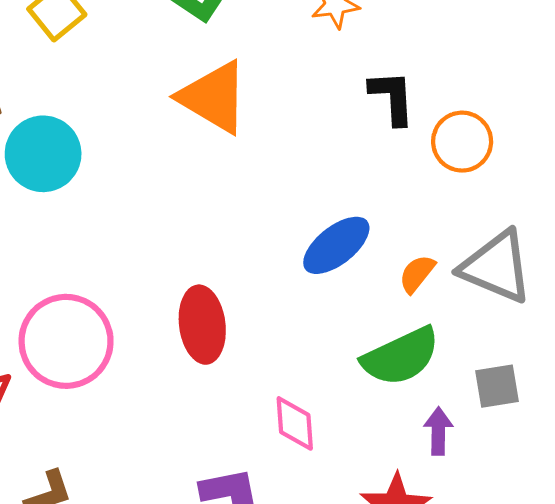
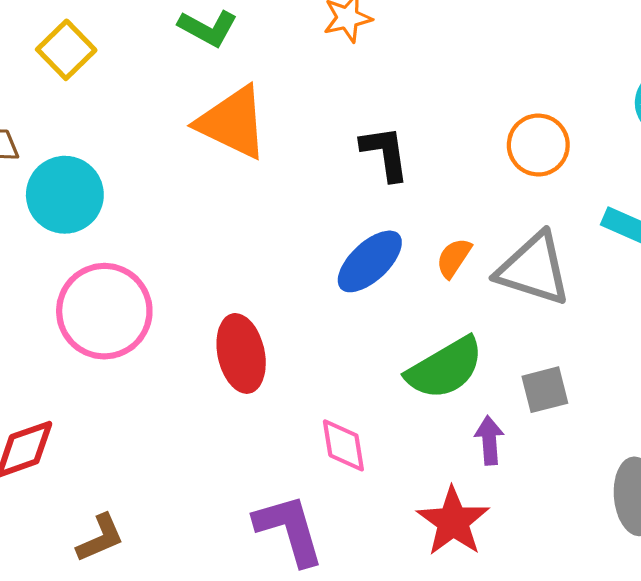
black L-shape: (392, 97) -> (385, 153), moved
orange circle: (462, 142) -> (538, 145), moved
orange semicircle: (417, 274) -> (454, 258), moved
pink circle: (66, 341) -> (104, 311), moved

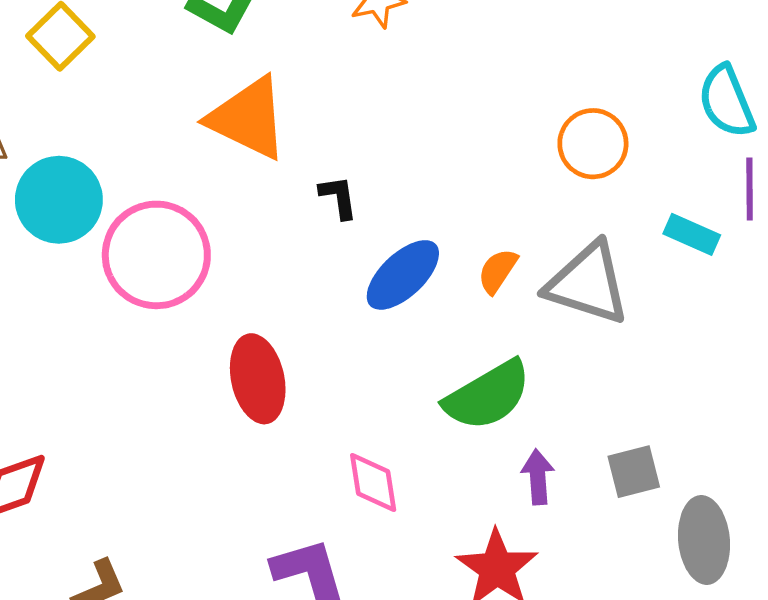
black L-shape: (385, 153) -> (338, 197), moved, size x0.7
pink circle: (104, 311) -> (156, 255), moved
gray square: (545, 390) -> (634, 472), moved

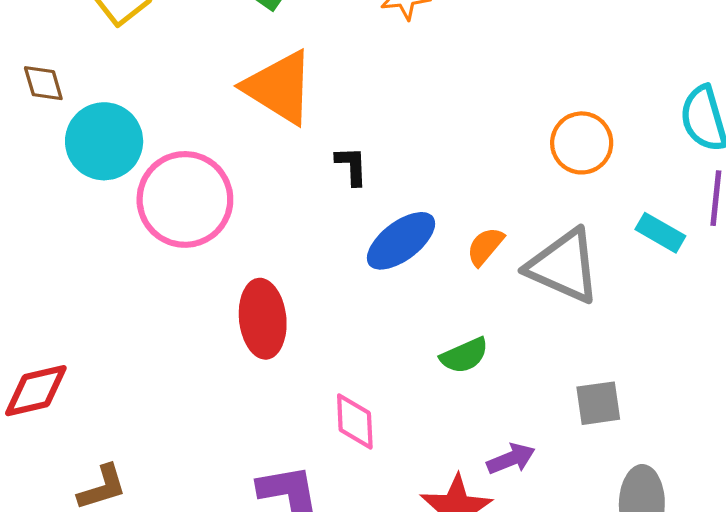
green semicircle: (488, 395) -> (464, 355), size x0.6
gray square: (634, 472) -> (598, 403), moved
purple arrow: (538, 477) -> (511, 459), moved, turned 66

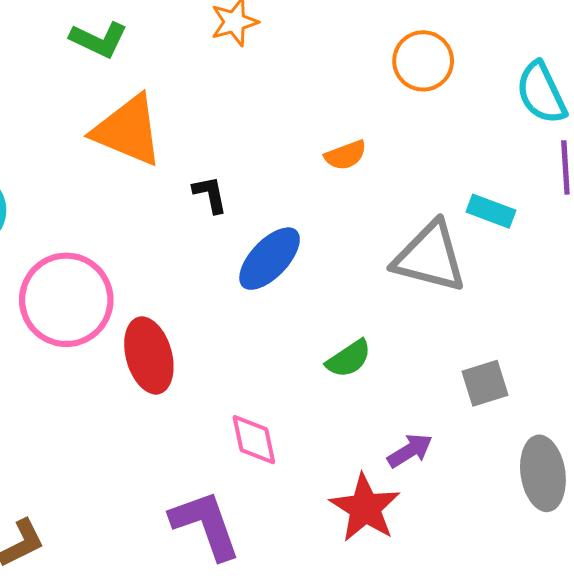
orange circle: (582, 143) -> (423, 61), moved
pink circle: (185, 199) -> (66, 300), moved
cyan rectangle: (660, 233) -> (491, 211), moved
orange semicircle: (485, 246) -> (346, 155), moved, turned -141

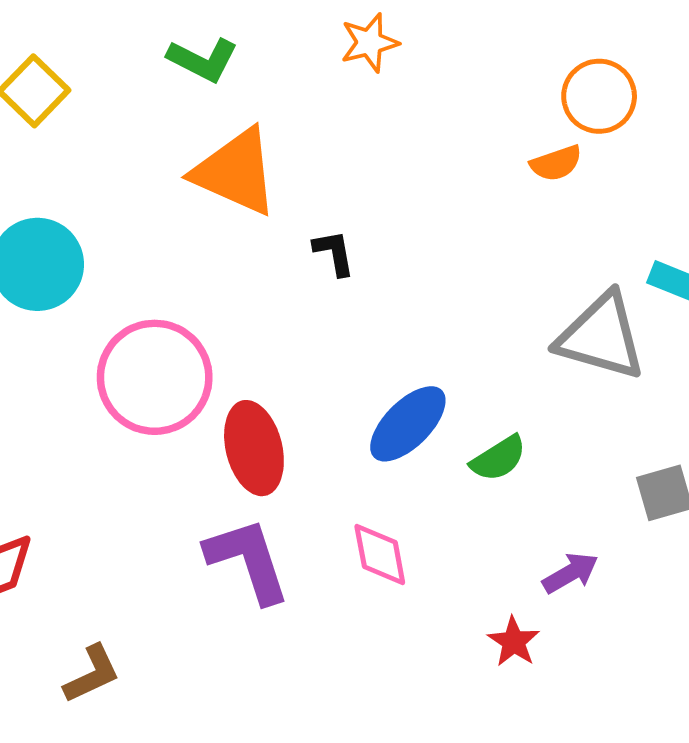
orange semicircle: (346, 155) -> (556, 163), moved
blue ellipse: (270, 259) -> (408, 424), moved
red star: (365, 508) -> (514, 642), size x0.6
purple L-shape: (206, 525) -> (248, 560), moved

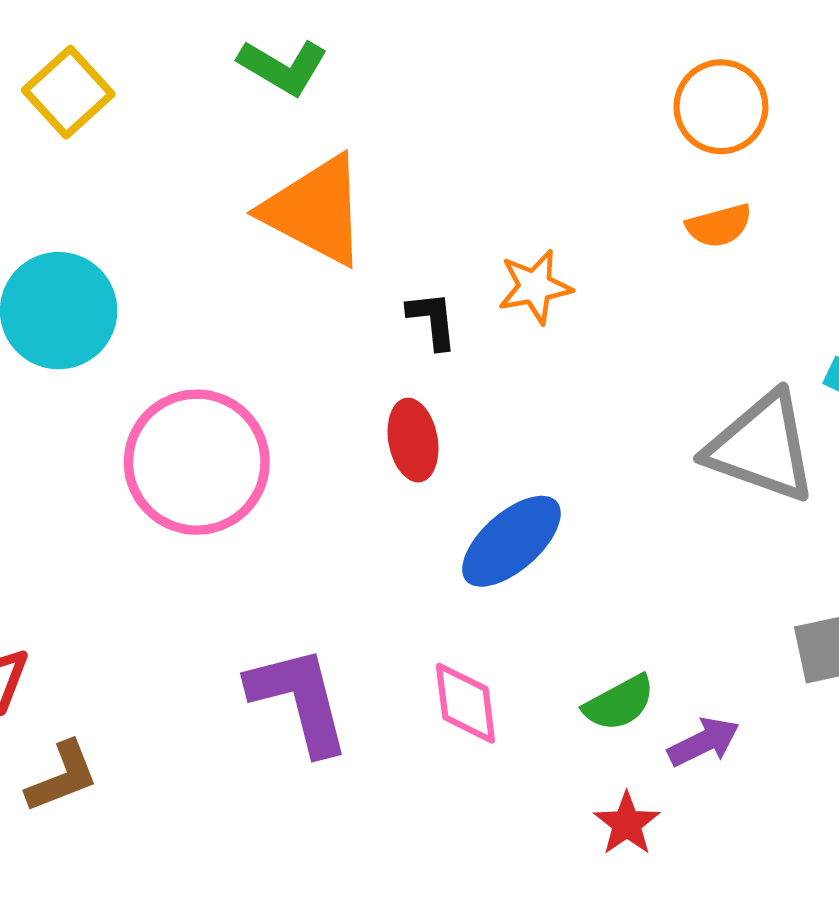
orange star: (369, 43) -> (535, 287), moved
orange circle: (599, 96) -> (721, 107), moved
red ellipse: (254, 448) -> (413, 440), moved, size x0.7
green semicircle: (498, 458) -> (619, 703), moved
brown L-shape: (92, 674) -> (62, 777), moved

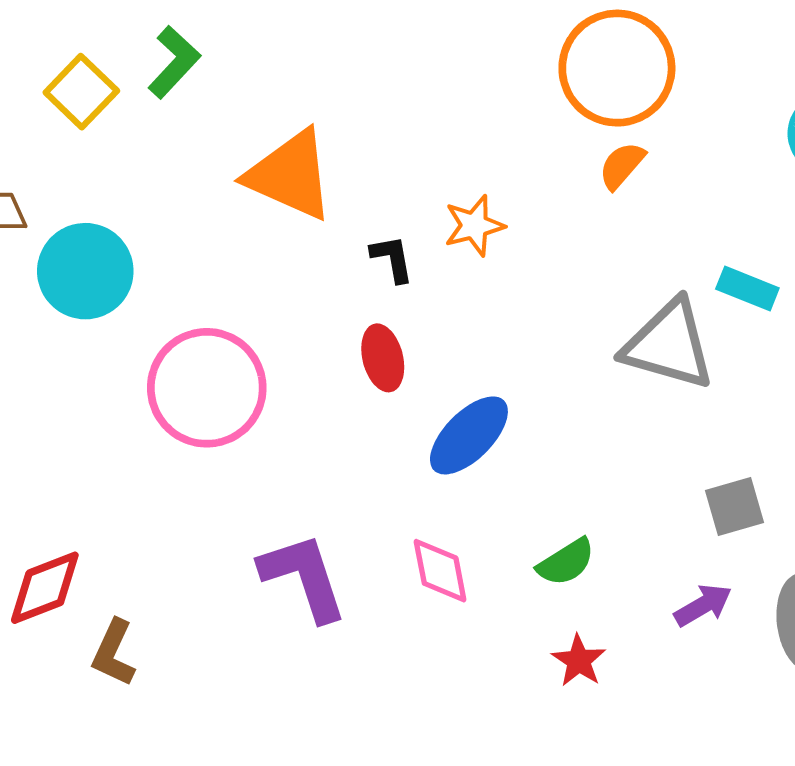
green L-shape: (283, 67) -> (174, 62), moved, turned -74
orange circle: (721, 107) -> (617, 68), size x1.5
orange semicircle: (719, 226) -> (622, 166), turned 150
purple arrow: (704, 742) -> (703, 605), moved
brown L-shape: (62, 777) -> (114, 653), turned 140

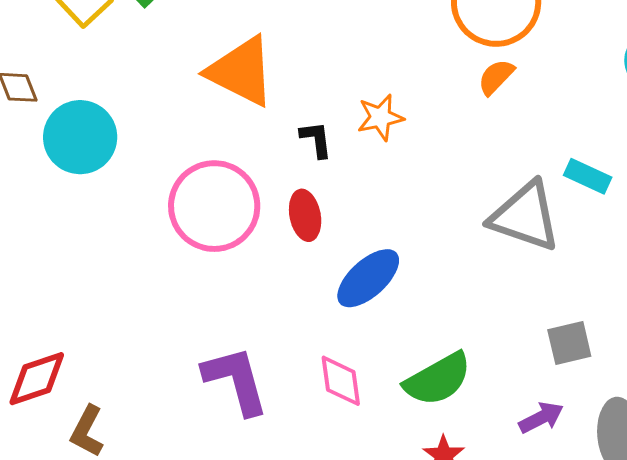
pink circle: (207, 388) -> (214, 206), moved
green semicircle: (566, 562) -> (438, 379), size x1.5

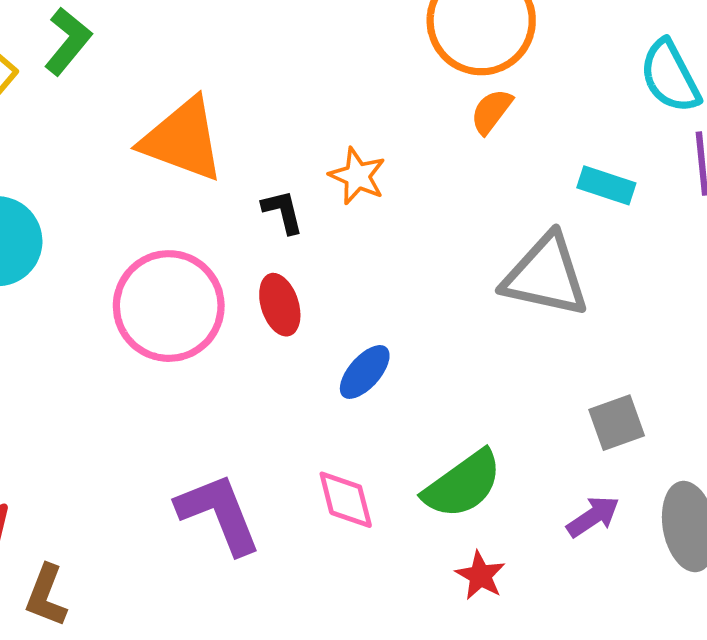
orange star: (380, 117) -> (357, 176), turned -30
cyan rectangle: (588, 176) -> (606, 185), moved
blue ellipse: (368, 278) -> (365, 372), size x0.7

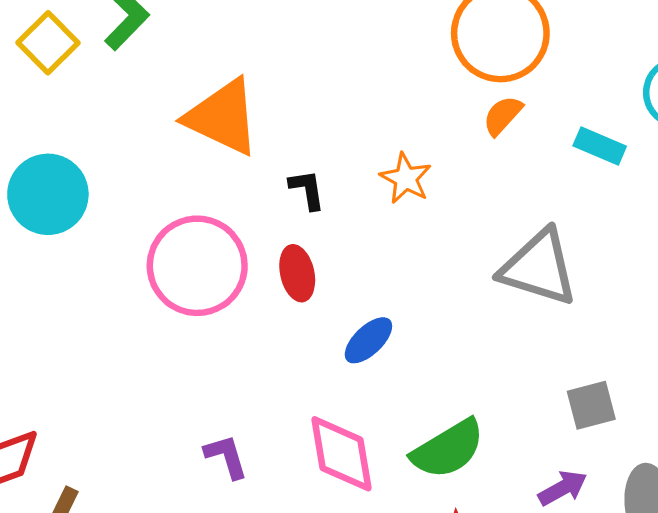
orange star: (357, 176) -> (406, 178), moved
cyan rectangle: (606, 185) -> (600, 146), moved
pink diamond: (346, 500) -> (341, 454), size x1.4
purple L-shape: (219, 514) -> (226, 456), size x0.6

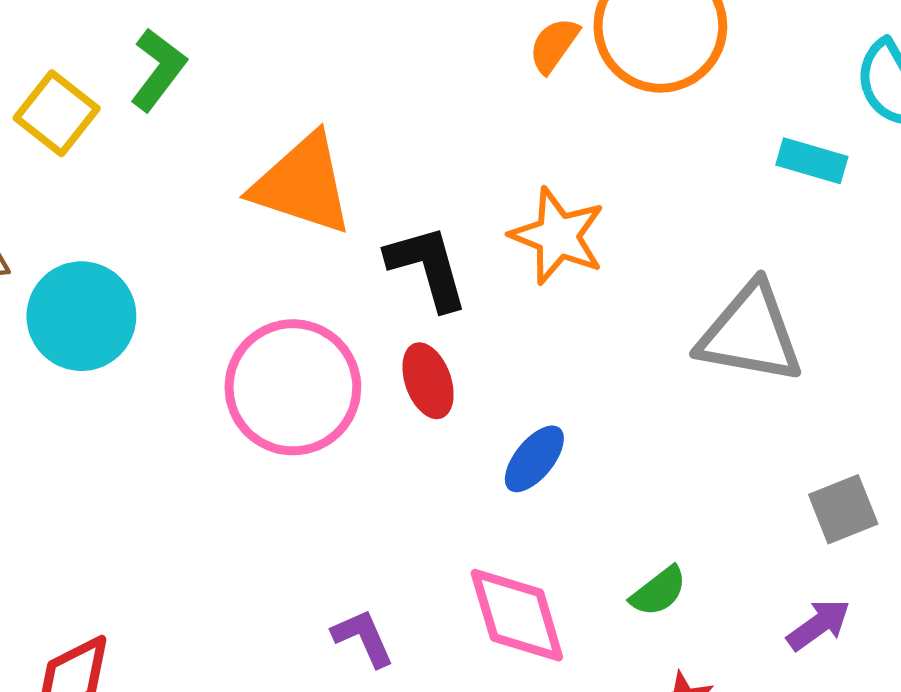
orange semicircle: (503, 115) -> (554, 45), moved
orange star: (406, 178) -> (558, 236), size x1.4
black L-shape: (307, 190) -> (427, 267), size x1.6
green semicircle: (448, 449) -> (659, 591), size x0.6

